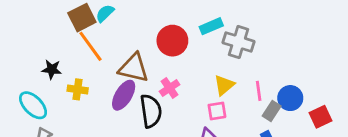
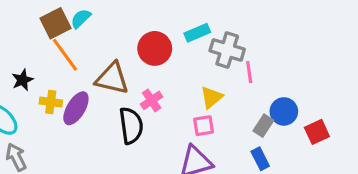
black star: (52, 69) -> (22, 80), turned -30
pink line: (259, 91) -> (249, 72), moved
purple ellipse: (124, 95) -> (76, 108), moved

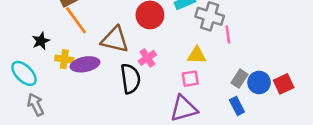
yellow triangle: (211, 97) -> (197, 55), turned 42
purple ellipse: (76, 108) -> (85, 64), turned 48
blue circle: (284, 111) -> (259, 83), moved

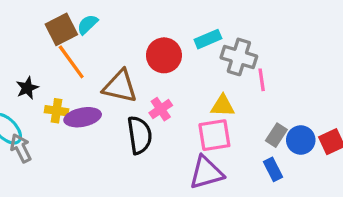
pink square: (190, 79) -> (214, 135), size x1.5
gray arrow: (36, 105) -> (21, 148), moved

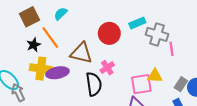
brown square: (61, 29) -> (29, 17), moved
black star: (27, 88) -> (34, 45), moved
yellow triangle: (223, 106) -> (155, 76), moved
yellow cross: (57, 111) -> (41, 69), size x1.5

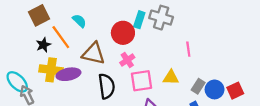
cyan semicircle: (61, 14) -> (79, 21), moved, turned 88
cyan rectangle: (137, 23) -> (139, 20), moved, turned -49
gray cross: (157, 34) -> (161, 18), moved
pink cross: (107, 68) -> (127, 60), moved
pink square: (141, 84) -> (141, 81), moved

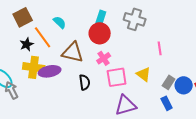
cyan rectangle: (139, 20) -> (101, 18), moved
yellow triangle: (171, 77) -> (144, 74), turned 35
black semicircle: (107, 86) -> (85, 82), size x0.7

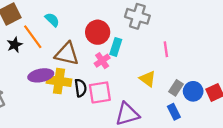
cyan rectangle: (101, 18) -> (116, 47), moved
yellow cross: (34, 67) -> (59, 81), moved
pink square: (117, 77) -> (100, 92), moved

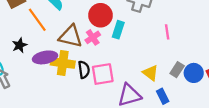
black star: (15, 45) -> (19, 45), moved
pink cross: (102, 61) -> (93, 37), moved
yellow triangle: (148, 79) -> (150, 73), moved
blue rectangle: (174, 112) -> (163, 96), moved

